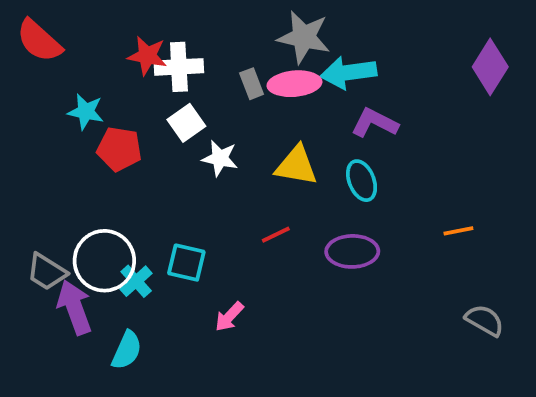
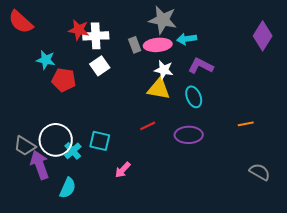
cyan arrow: (349, 72) -> (187, 39), size x0.7
white star: (220, 158) -> (164, 70), moved

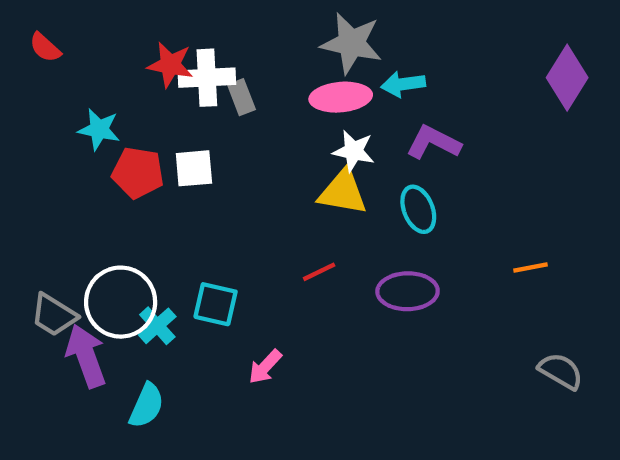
red semicircle: (21, 22) -> (45, 47), size x0.6
gray rectangle: (135, 45) -> (241, 97), moved
white square: (100, 66) -> (194, 168), moved, turned 30

